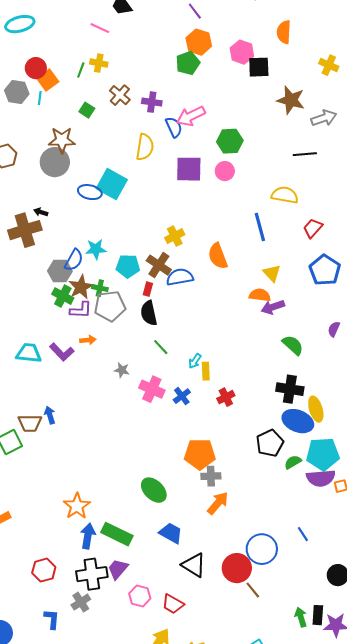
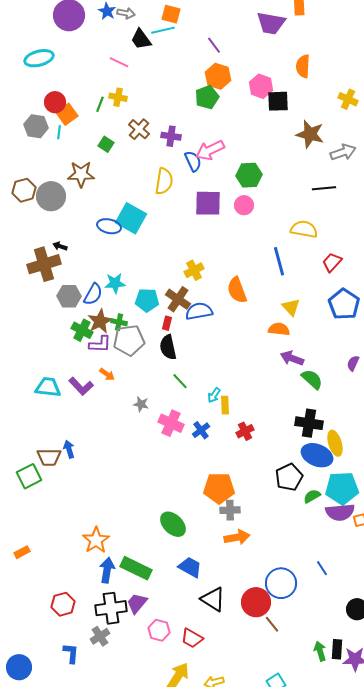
gray circle: (55, 162) -> (51, 196), moved
gray hexagon: (60, 271) -> (69, 296), moved
purple arrow: (273, 307) -> (292, 358), moved, turned 40
orange arrow: (88, 340) -> (107, 374), turned 42
orange arrow: (218, 503) -> (237, 537), turned 40

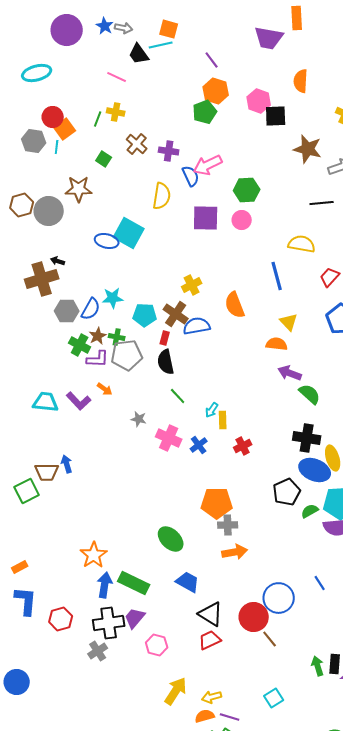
brown star: (100, 321) -> (98, 336), size x0.7
red trapezoid: (192, 638) -> (210, 640), moved, turned 125
blue L-shape: (71, 653) -> (26, 601), moved, size x1.4

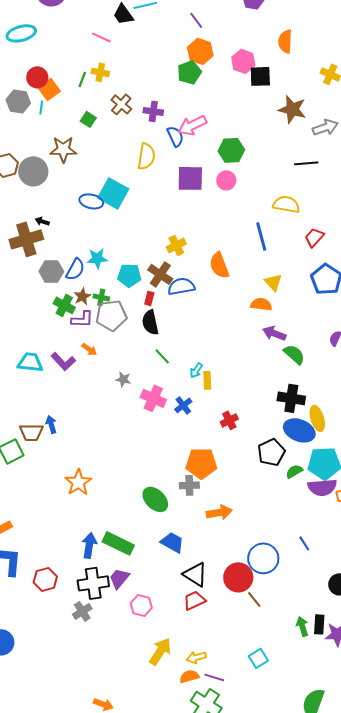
red cross: (243, 446) -> (229, 420), moved
gray cross: (228, 525) -> (189, 485), moved
orange star: (94, 555) -> (78, 482), moved

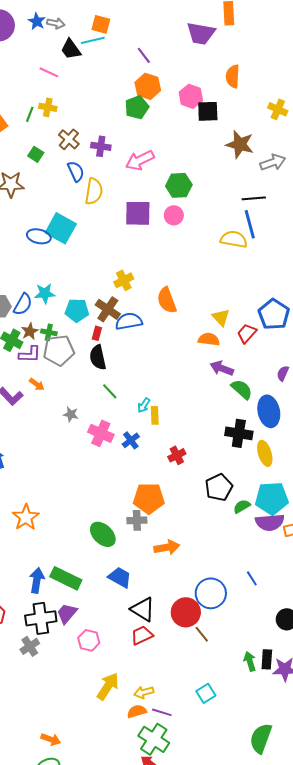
blue semicircle: (175, 136) -> (76, 171), moved
blue line: (261, 236) -> (250, 224), moved
red trapezoid: (314, 237) -> (247, 333), moved
blue ellipse: (299, 430) -> (269, 411), moved, turned 56

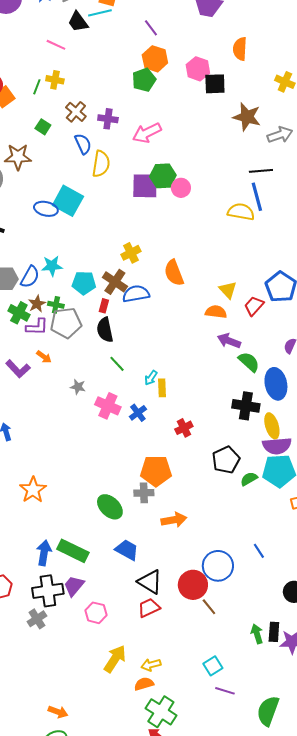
green hexagon: (179, 185) -> (163, 176), moved
purple semicircle: (270, 522) -> (277, 446), moved
purple line: (162, 712) -> (225, 691), moved

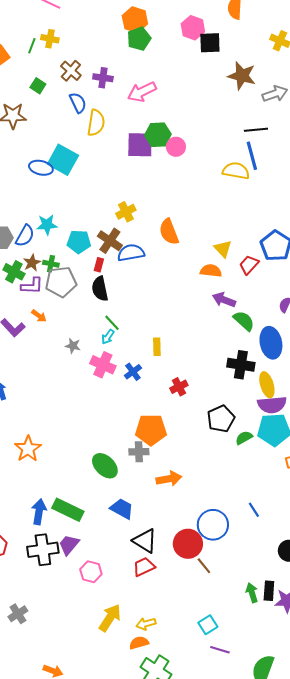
orange hexagon: (155, 59) -> (135, 20), moved
cyan arrow: (151, 378) -> (108, 337), moved
gray cross: (37, 619) -> (18, 614), moved

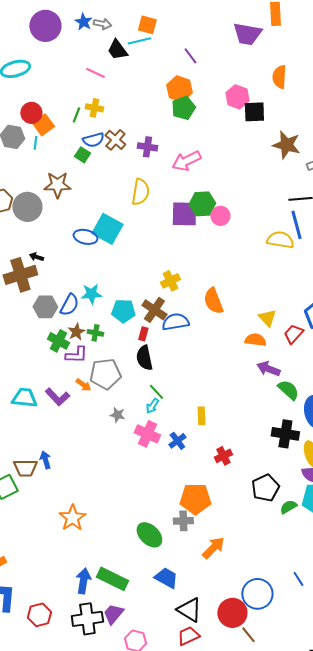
blue semicircle: (78, 103) -> (93, 140), moved, turned 100
gray pentagon: (61, 282) -> (105, 374), moved
orange arrow: (169, 479) -> (213, 548), turned -35

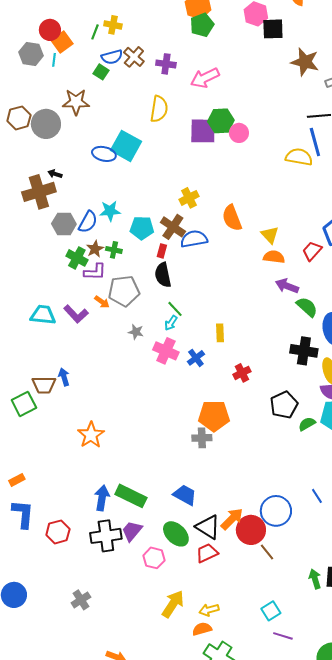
yellow triangle: (267, 318) -> (270, 235), moved
green ellipse: (149, 535) -> (176, 534), moved
orange arrow: (213, 548) -> (232, 519), moved

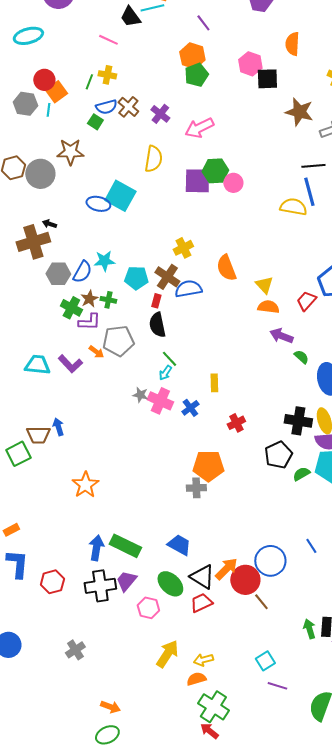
purple cross: (166, 64) -> (160, 114), turned 30
green semicircle: (307, 307) -> (301, 357), size x0.7
gray star: (136, 332) -> (140, 395), moved
black cross: (304, 351) -> (298, 421), moved

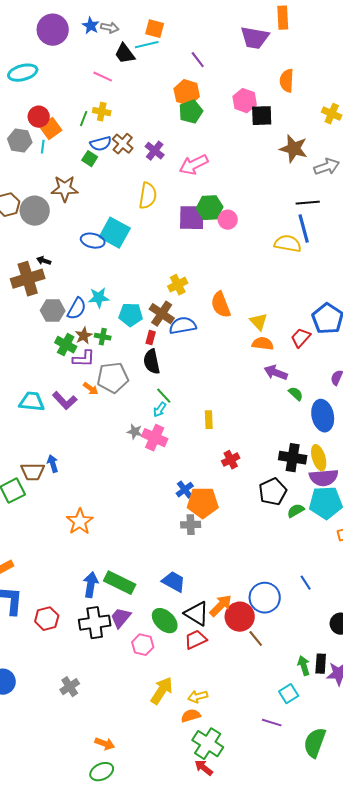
blue cross: (190, 408) -> (185, 490), moved
cyan square: (265, 661) -> (289, 694), moved

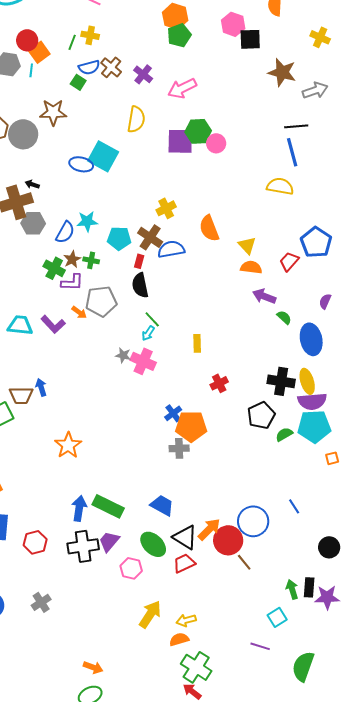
yellow semicircle: (288, 244) -> (280, 186), moved
gray hexagon: (53, 311) -> (33, 223), moved
gray cross: (70, 687) -> (41, 602), moved

